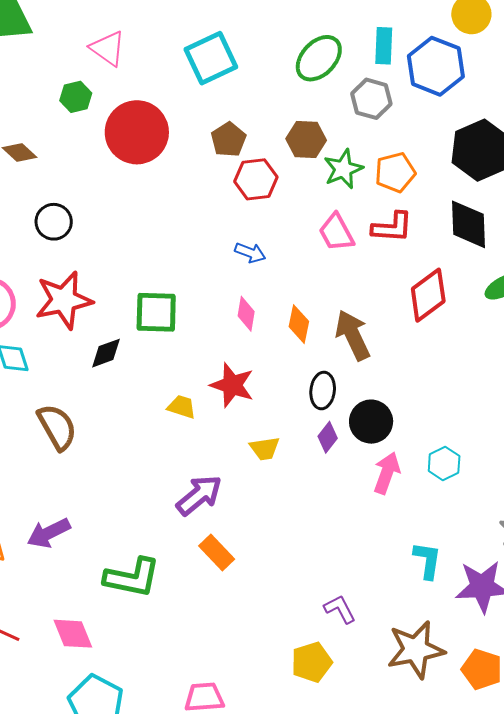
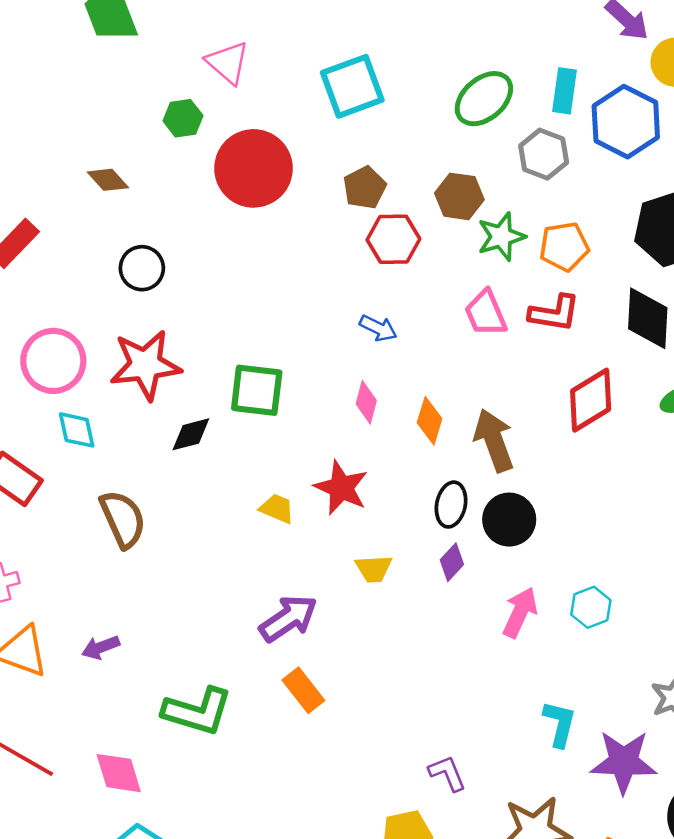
black circle: (371, 422) -> (509, 520), moved
purple arrow: (49, 533) -> (101, 647), size x0.7

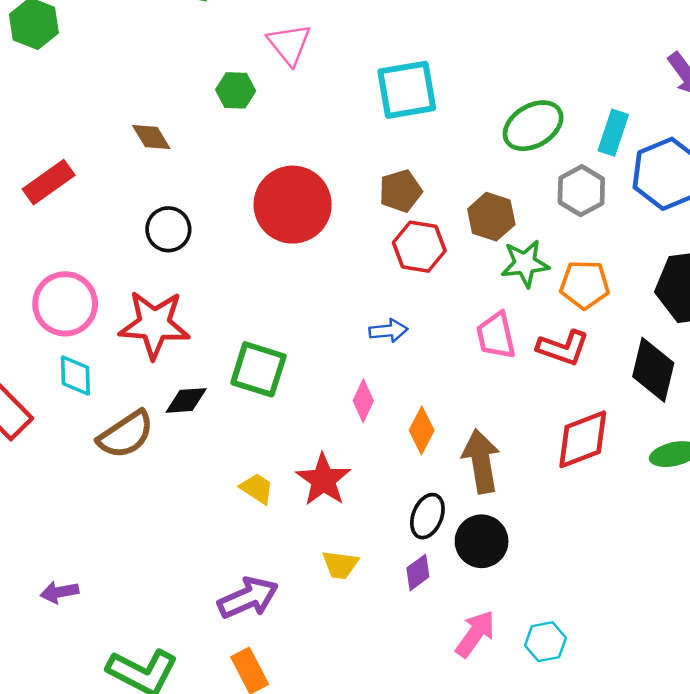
red circle: (253, 168) -> (293, 205), moved
blue arrow: (378, 328) -> (388, 331), turned -42
brown semicircle: (123, 519) -> (126, 435), moved, turned 70

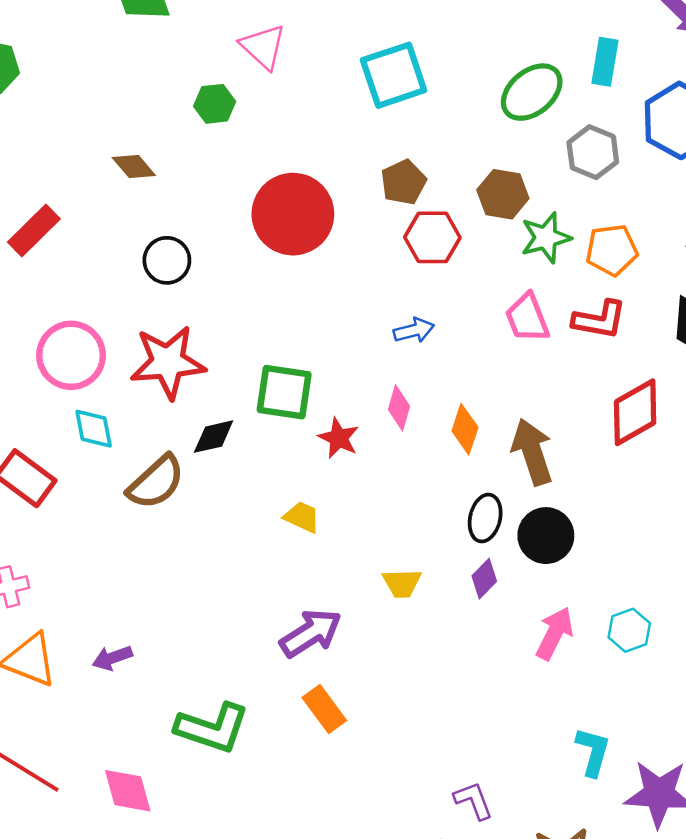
cyan rectangle: (613, 133) -> (605, 62), moved
red star: (323, 480) -> (339, 438), moved, size x0.7

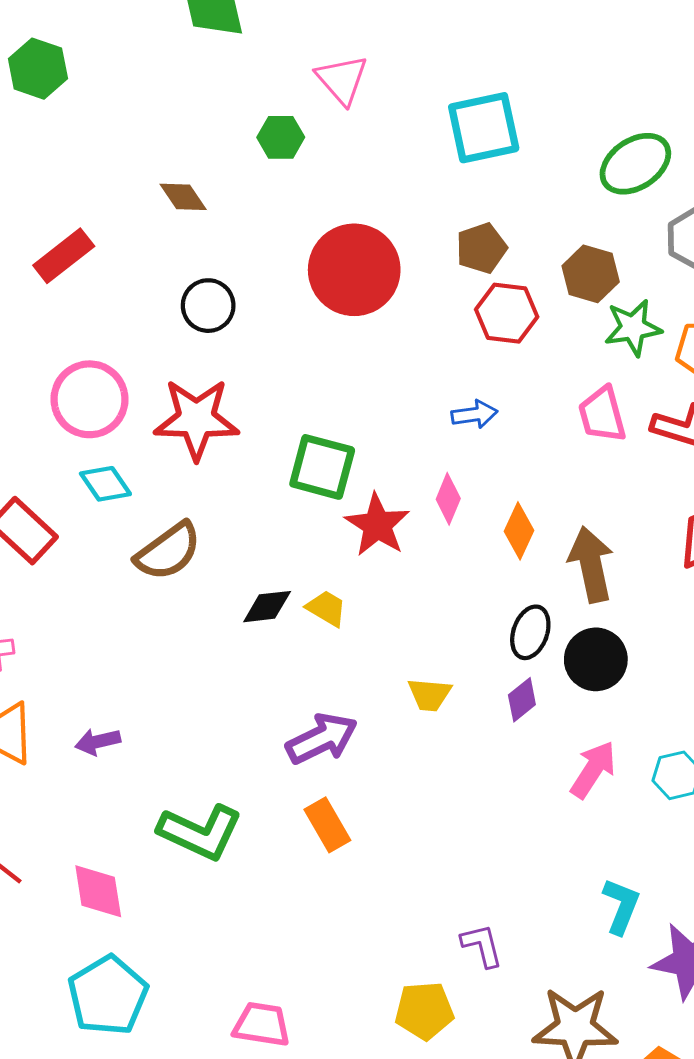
cyan diamond: (94, 429) -> (105, 484), turned -30
black diamond: (214, 437) -> (267, 607), moved
red star: (339, 438) -> (377, 525), size x1.4

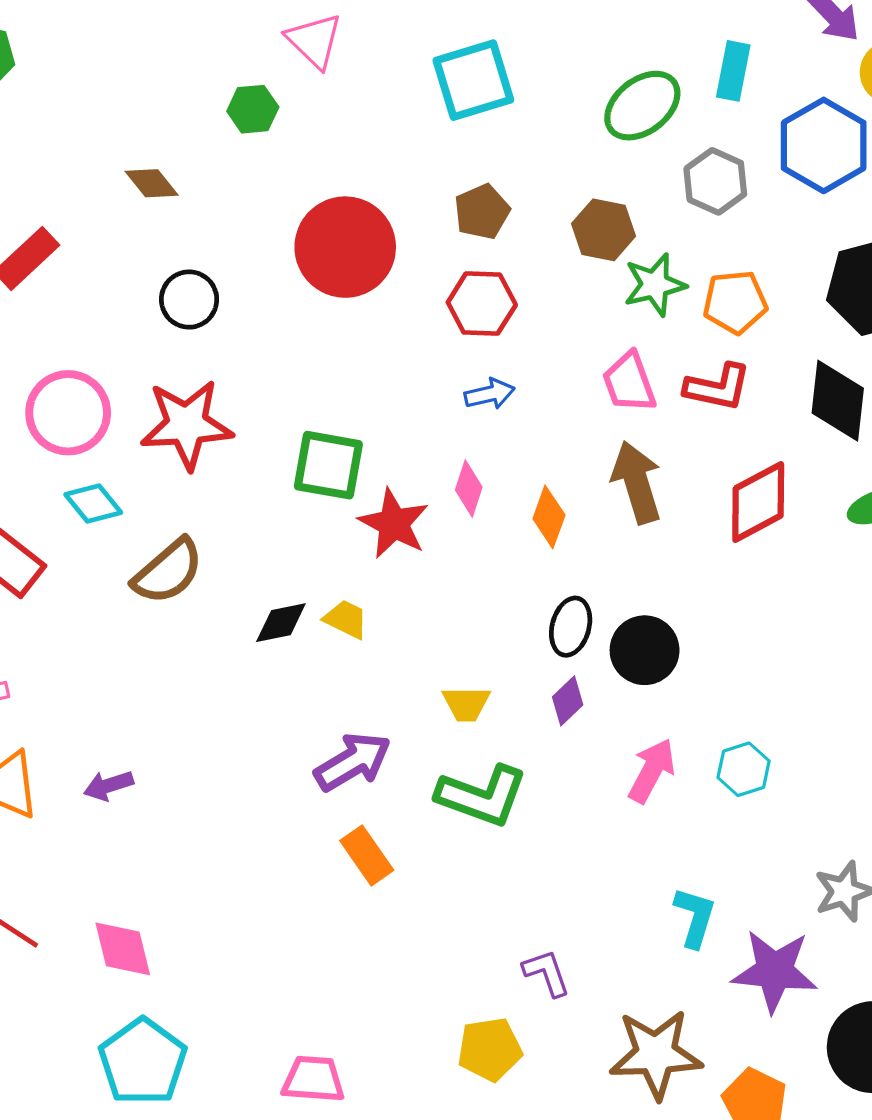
red hexagon: (507, 313) -> (482, 304), moved
brown arrow: (591, 564) -> (637, 482), moved
green L-shape: (200, 832) -> (482, 796), moved

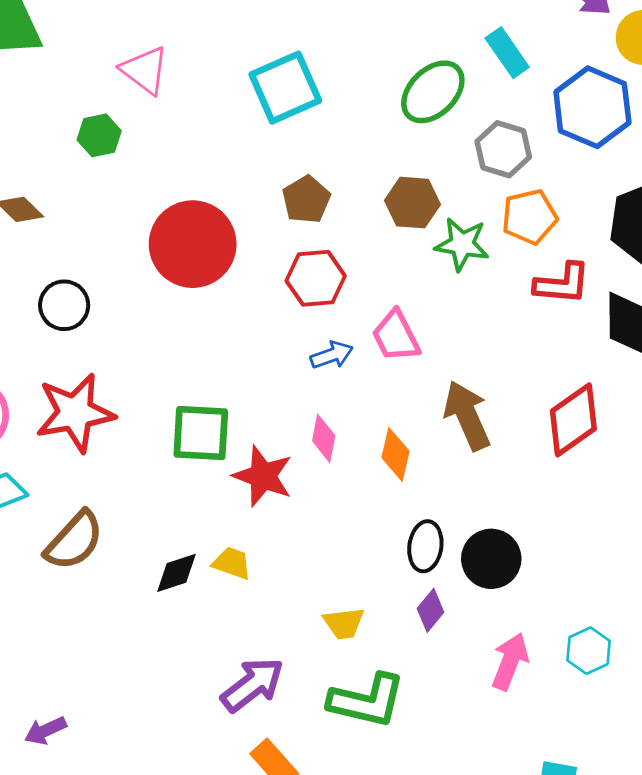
cyan rectangle: (733, 71) -> (507, 53), turned -39
green star: (655, 285) -> (462, 244), turned 30
orange pentagon: (735, 302) -> (529, 217), moved
pink trapezoid: (629, 382) -> (396, 336), moved
red L-shape: (718, 387) -> (562, 284), moved

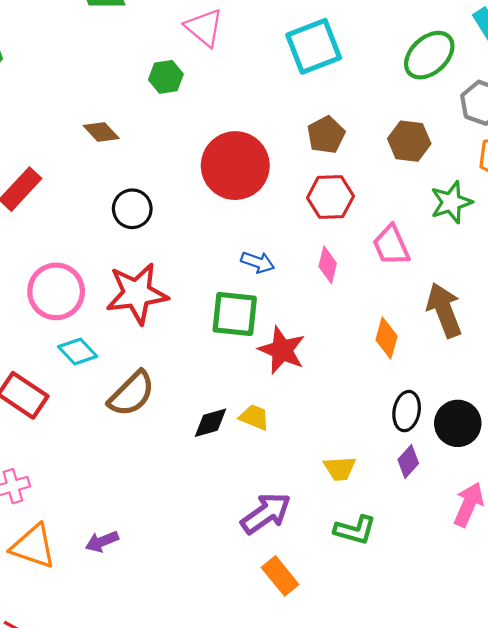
green star: (462, 244) -> (451, 202), moved, turned -30
blue arrow: (332, 355) -> (258, 262), moved, turned 36
pink diamond: (324, 438) -> (328, 265), moved
green L-shape: (367, 701) -> (355, 530), size x0.7

